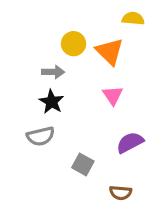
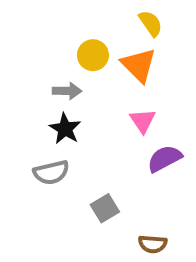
yellow semicircle: (133, 19) -> (151, 23), moved, turned 50
purple semicircle: (130, 142) -> (165, 159), moved
gray square: (83, 164) -> (105, 208), turned 30

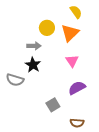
orange triangle: (139, 65) -> (70, 33), turned 30
purple semicircle: (165, 159) -> (77, 88), moved
gray semicircle: (51, 172) -> (15, 80), moved, turned 30

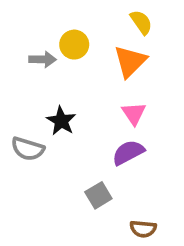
yellow circle: (47, 28) -> (74, 45), moved
gray arrow: (34, 46) -> (43, 59), moved
purple semicircle: (77, 88) -> (128, 153), moved

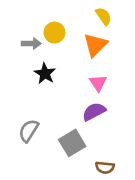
black star: (61, 121) -> (45, 73), moved
gray semicircle: (28, 149) -> (29, 131), moved, turned 105
gray square: (98, 195) -> (72, 143), size x1.4

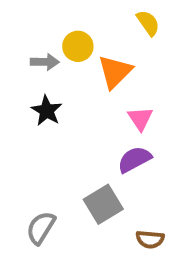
orange triangle: (95, 45) -> (115, 72), moved
black star: (45, 73) -> (47, 111), moved
gray semicircle: (29, 131) -> (41, 228), moved

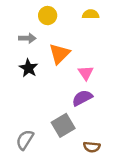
yellow semicircle: (148, 23) -> (91, 14), turned -56
yellow circle: (78, 46) -> (48, 16), moved
orange triangle: (115, 72) -> (60, 54), moved

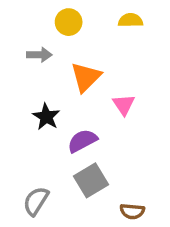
black star: (28, 68) -> (46, 117), moved
purple semicircle: (82, 98) -> (82, 141), moved

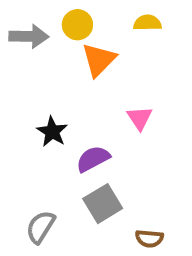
gray arrow: (39, 55) -> (29, 36), moved, size x1.4
orange triangle: (86, 77) -> (99, 60), moved

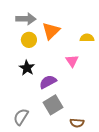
yellow semicircle: (147, 23) -> (87, 38), moved
yellow circle: (77, 25) -> (29, 40), moved
gray arrow: (29, 36) -> (26, 19), moved

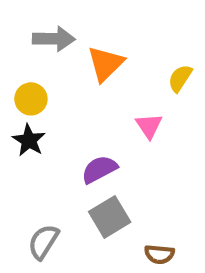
yellow semicircle: (87, 38) -> (180, 78), turned -56
yellow circle: (29, 40) -> (31, 99), moved
black star: (27, 68) -> (29, 140), moved

